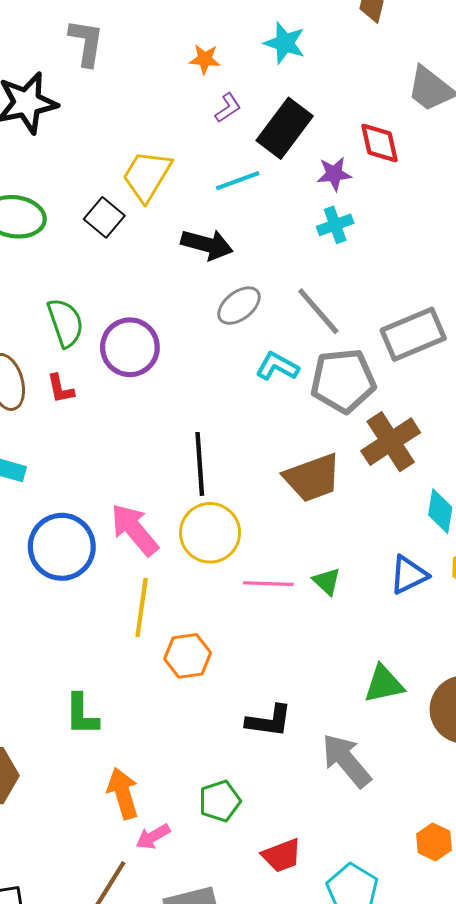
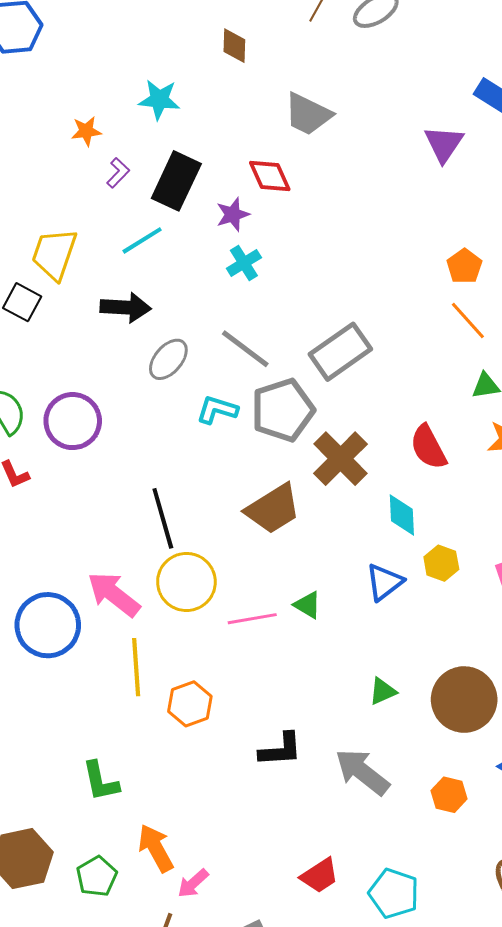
green triangle: (384, 684) -> (383, 691), size x0.7
green pentagon: (220, 801) -> (97, 876), moved
orange hexagon: (434, 842) -> (449, 795), moved

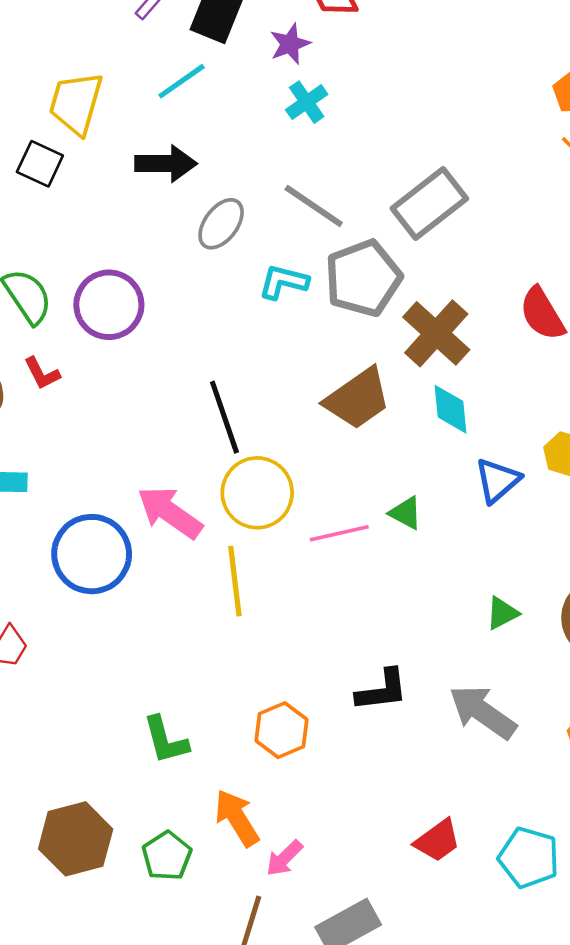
cyan diamond: (402, 515) -> (450, 409), moved
yellow line: (136, 667) -> (235, 581), moved
orange hexagon: (190, 704) -> (281, 730), moved

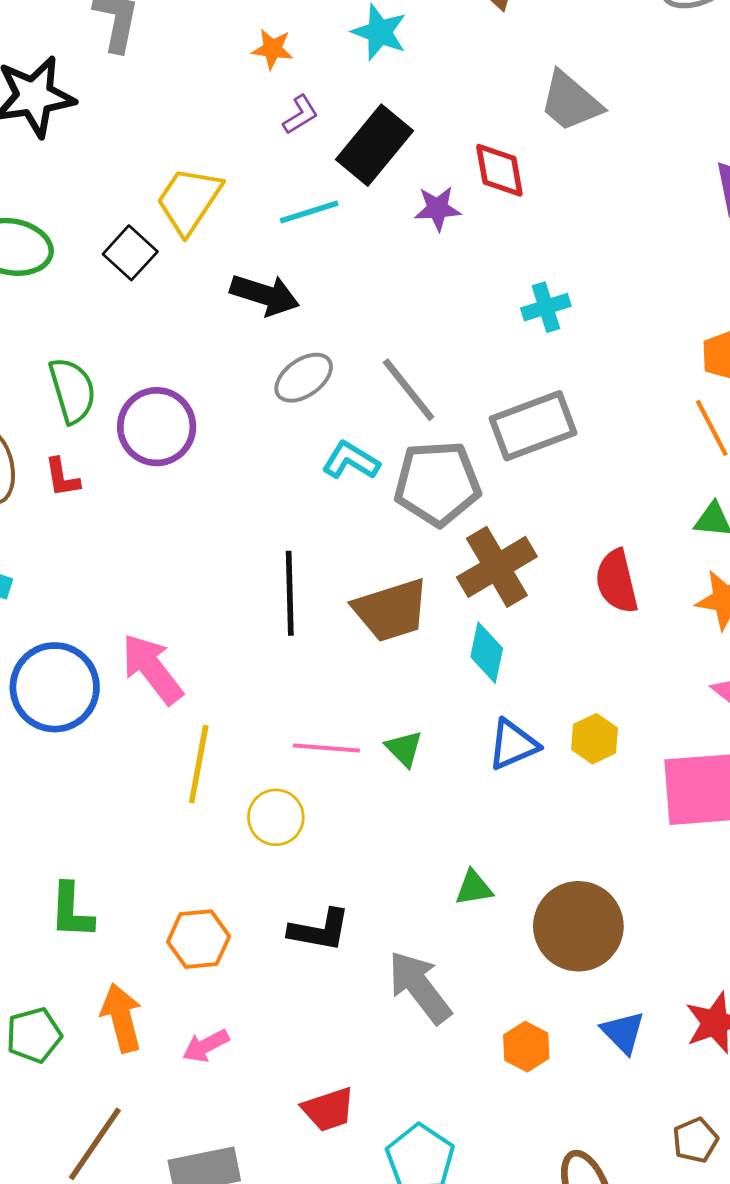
cyan cross: (307, 102) -> (546, 307), moved
black line: (224, 417) -> (290, 593), moved
yellow circle: (257, 493) -> (276, 817), moved, size x0.7
pink arrow: (284, 858) -> (206, 1046), moved

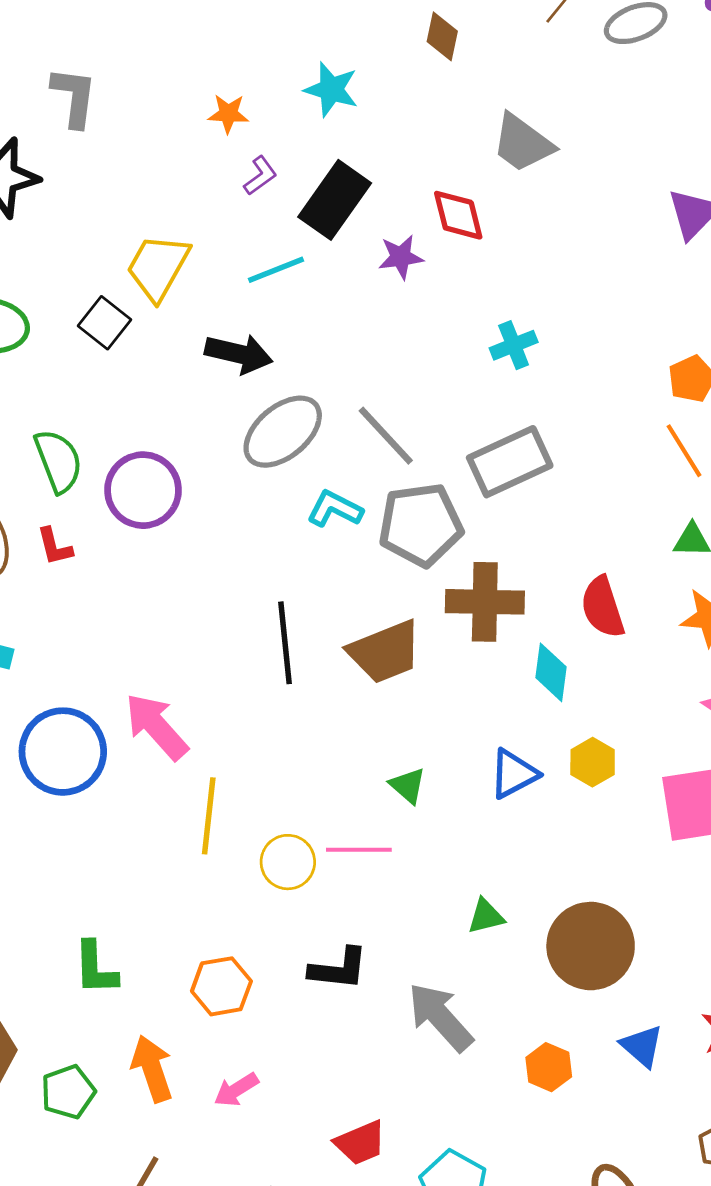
gray ellipse: (304, 378) -> (283, 432), size x1.4
brown cross: (497, 567) -> (485, 602), turned 36
cyan diamond: (487, 653) -> (551, 672), moved
pink line: (326, 748) -> (359, 850), moved

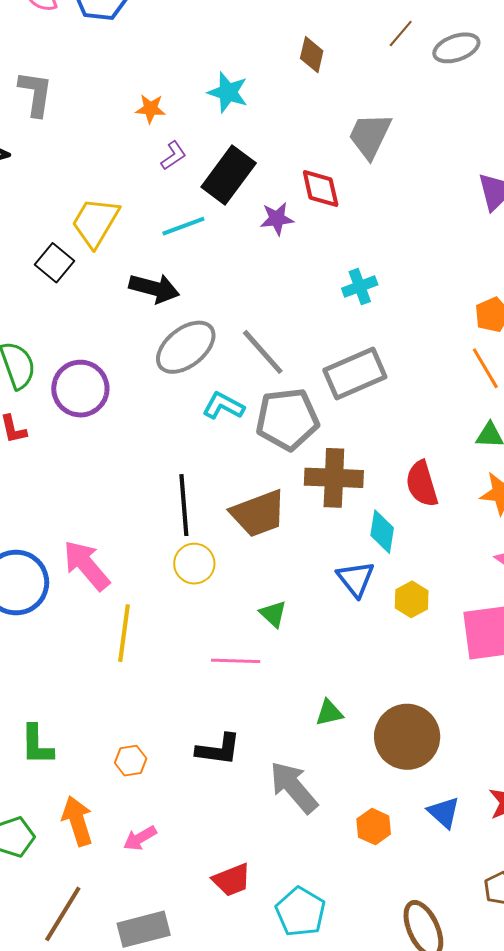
gray trapezoid: (523, 143) -> (370, 136), turned 78
blue triangle: (514, 774) -> (356, 579), moved, turned -42
yellow circle: (288, 862) -> (194, 564), moved
orange hexagon: (221, 986) -> (131, 761), size x0.7

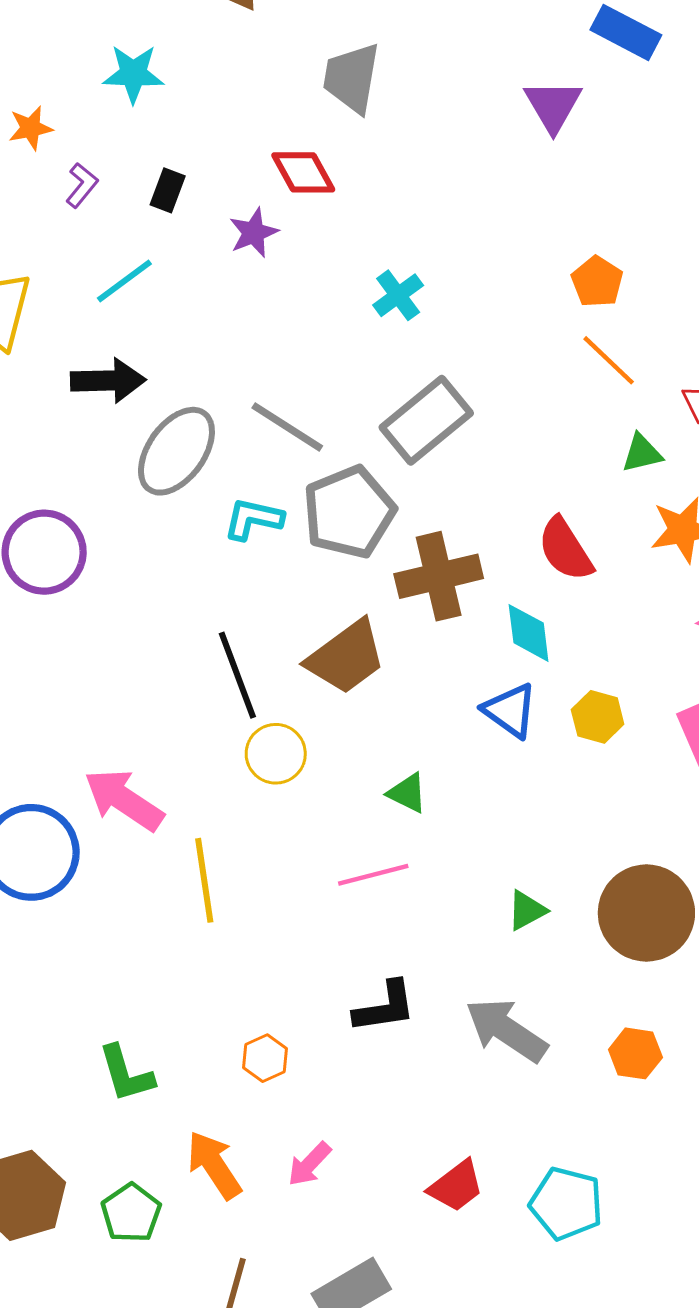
black rectangle: (229, 175) -> (168, 190), size x0.5

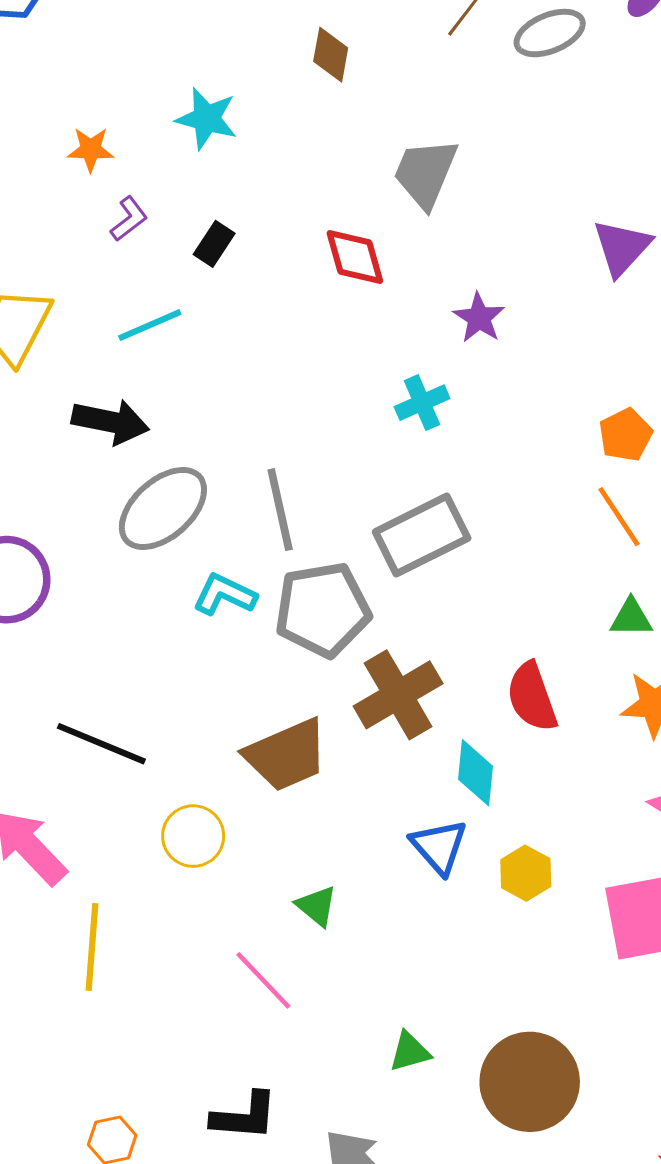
purple star: (254, 233) -> (479, 318), moved, turned -30
gray line: (287, 427) -> (280, 510), turned 32
brown cross: (439, 576) -> (398, 695), turned -30
black line: (237, 675) -> (101, 744), moved, turned -60
pink line: (373, 875) -> (263, 980), turned 48

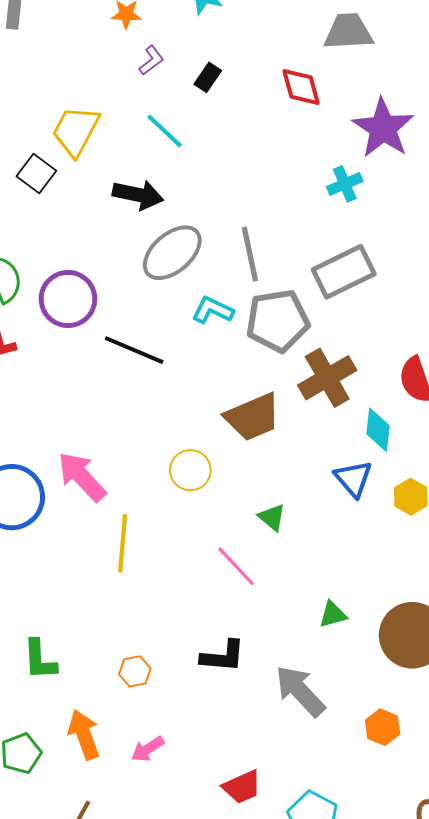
gray trapezoid: (425, 173) -> (348, 32), turned 64
purple star: (479, 318) -> (383, 128), size x1.8
cyan line: (150, 325) -> (165, 131), turned 66
black line: (101, 744) -> (134, 350), moved

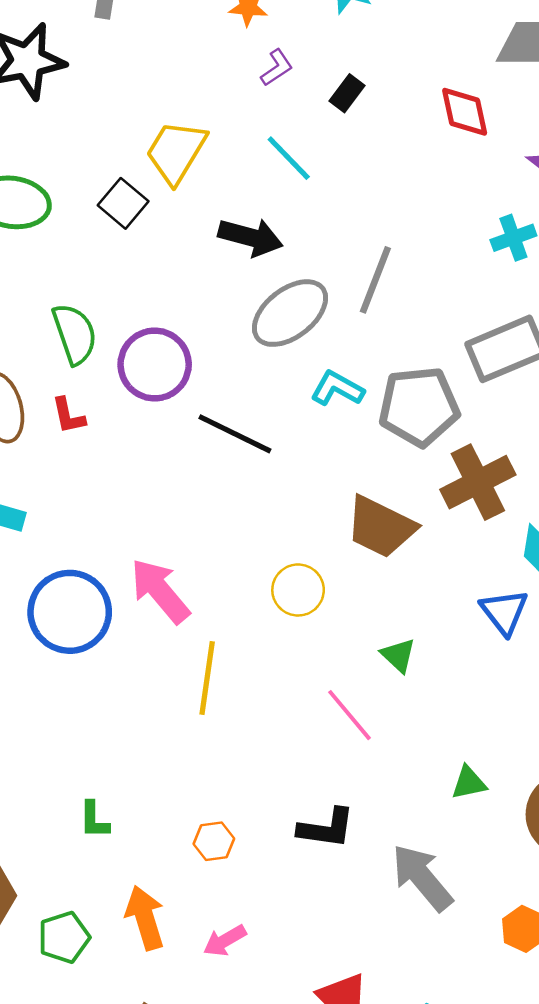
gray line: (250, 254) -> (375, 280), moved, turned 30
brown trapezoid: (253, 417) -> (381, 527), turned 46
green L-shape: (40, 660) -> (94, 820), size x0.7

